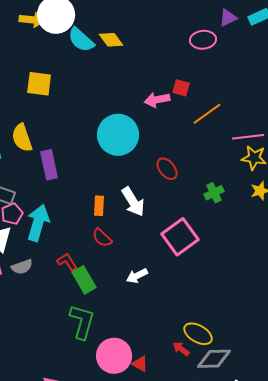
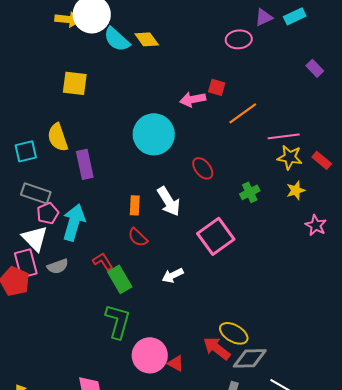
red arrow: (181, 349) -> (217, 348), size x1.6

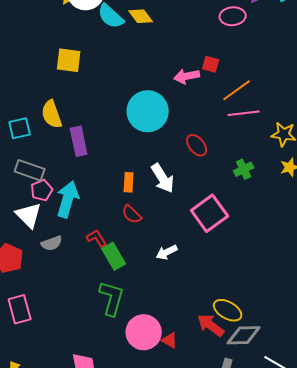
pink line: (284, 136) -> (244, 113), moved
pink rectangle: (26, 263) -> (20, 309), moved

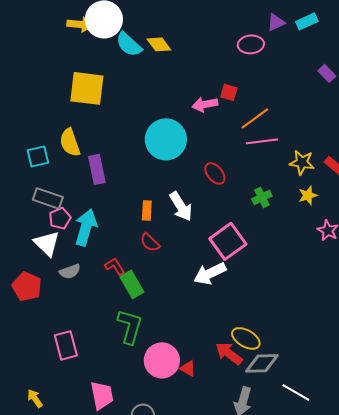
yellow square: (69, 60) -> (87, 88), size x1.4
white arrow: (167, 252) -> (210, 273), moved, size x1.5
pink rectangle: (20, 309) -> (66, 345), moved

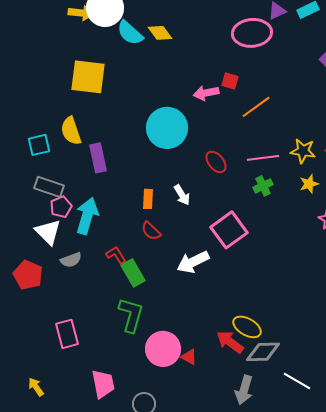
pink ellipse: (251, 44) -> (252, 33), size x1.5
pink line: (262, 141) -> (263, 158), moved
white arrow: (181, 206) -> (182, 195), size x0.7
white arrow: (210, 273) -> (193, 262), moved

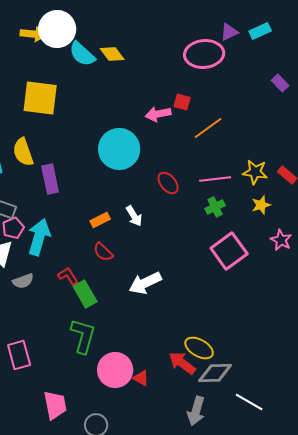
orange rectangle: (148, 199) -> (100, 220), turned 60
pink square: (229, 230) -> (229, 251), moved

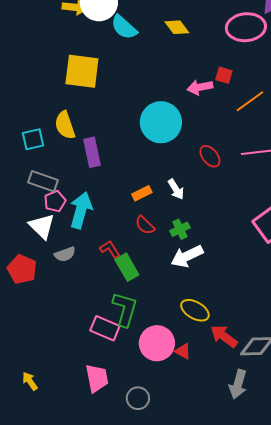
yellow diamond: (112, 54) -> (177, 27), moved
green cross: (215, 207) -> (180, 229), moved
yellow ellipse: (199, 348) -> (195, 310), moved
pink rectangle: (19, 355) -> (105, 328), moved, turned -52

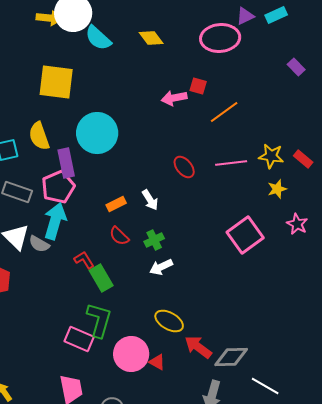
cyan circle: (161, 122) -> (97, 133), moved
pink pentagon: (55, 201) -> (58, 187), moved, size x1.5
gray semicircle: (65, 254) -> (39, 244), moved, turned 50
white arrow: (187, 256) -> (161, 267), size x0.7

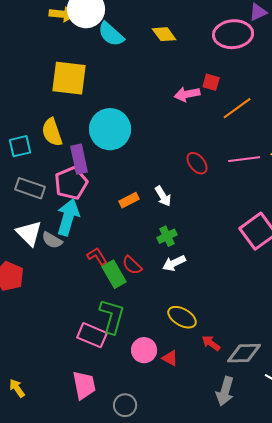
red semicircle: (119, 236) -> (132, 265), moved
red arrow: (198, 347) -> (211, 343), size x0.7
pink circle: (131, 354) -> (144, 350), size x0.7

